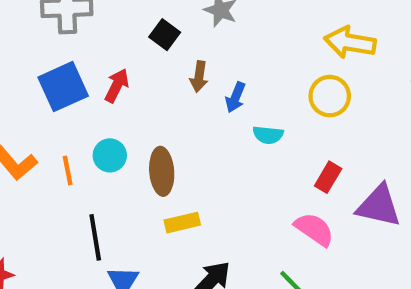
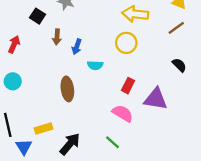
brown ellipse: (162, 171) -> (67, 89), moved
yellow rectangle: (182, 223) -> (43, 128), moved

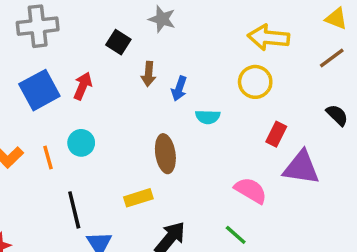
red rectangle: (128, 86) -> (276, 134), moved
yellow rectangle: (43, 128) -> (138, 198), moved

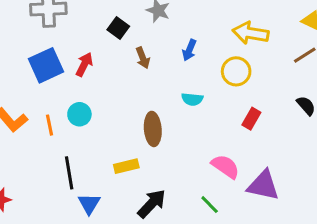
brown arrow: (148, 74) -> (143, 58), turned -30
blue arrow: (179, 89) -> (189, 50), moved
purple triangle: (301, 168) -> (263, 185), moved

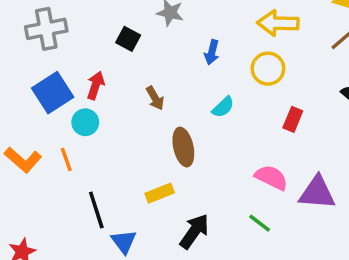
brown arrow: (143, 58) -> (155, 98), moved
cyan semicircle: (192, 99) -> (223, 107), turned -40
cyan circle: (79, 114) -> (85, 122), moved

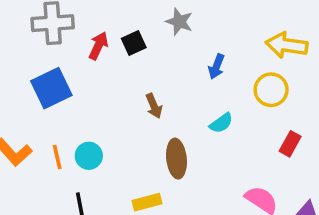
black square: (128, 39) -> (134, 43), turned 30
red arrow: (96, 85) -> (98, 46), moved
cyan circle: (85, 122) -> (89, 156), moved

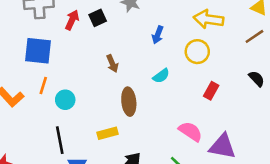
blue square: (51, 88) -> (38, 51), turned 32
orange line: (57, 157) -> (43, 85), moved, turned 30

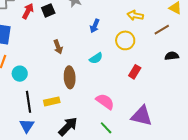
yellow arrow: (208, 19) -> (135, 15), size x0.7
brown line: (254, 36) -> (162, 30), moved
black semicircle: (257, 79) -> (172, 56), moved, turned -56
pink semicircle: (190, 131) -> (105, 102), moved
black line: (60, 140) -> (29, 102), moved

